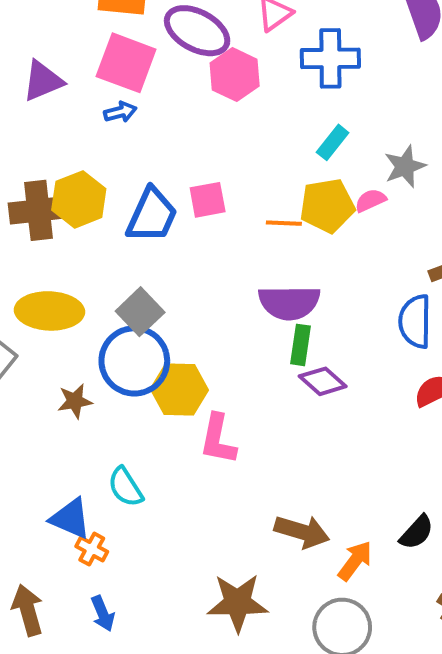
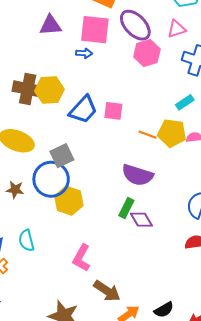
pink square: (126, 63) -> (95, 30), turned -32
green rectangle: (300, 345) -> (126, 208), moved
pink L-shape: (218, 439) -> (81, 258), moved

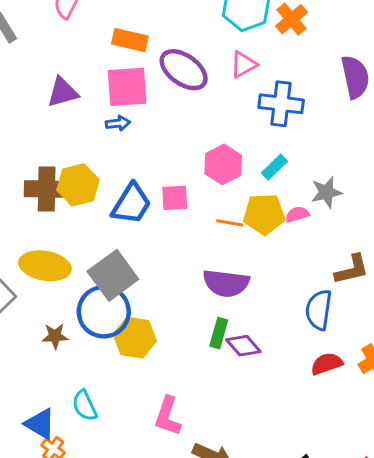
pink hexagon: (147, 53) -> (223, 164), moved
gray square: (62, 156) -> (113, 275), size x1.4

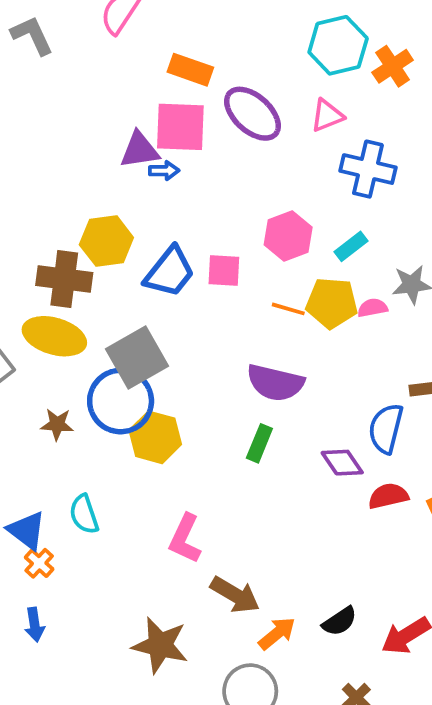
purple triangle: (63, 92) -> (139, 150), moved
brown cross: (47, 189) -> (64, 279), moved
purple diamond: (243, 346) -> (342, 463), moved

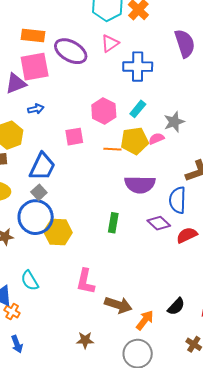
blue arrow: (164, 171) -> (36, 109), moved
blue trapezoid: (170, 272) -> (42, 167), moved
gray square: (137, 357) -> (39, 192), size x0.5
purple semicircle: (275, 383) -> (140, 184), moved
brown star: (160, 645) -> (85, 340), size x0.6

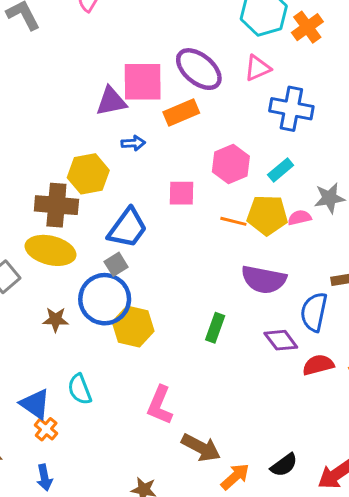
orange rectangle: (33, 36) -> (181, 112), moved, turned -40

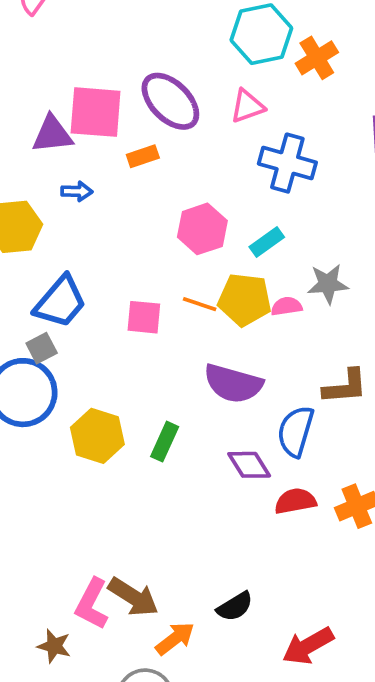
orange rectangle: (181, 112) -> (143, 156), size x0.7
pink square: (182, 193) -> (144, 317), moved
yellow hexagon: (133, 326) -> (97, 436), moved
pink L-shape: (160, 405) -> (92, 604), moved
black semicircle: (284, 465) -> (235, 607), moved

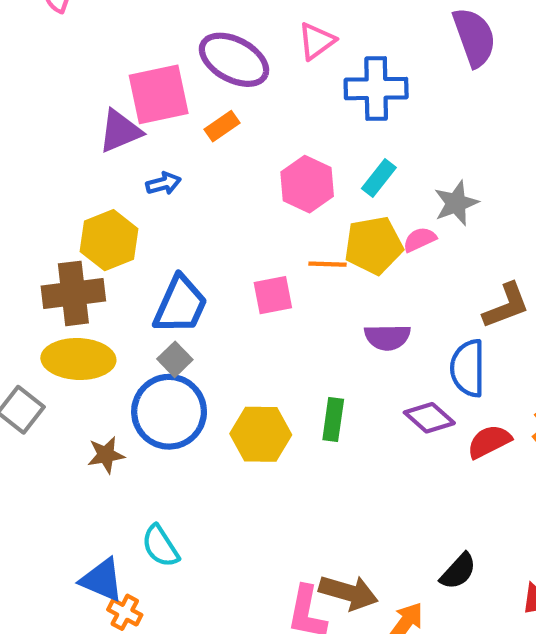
purple semicircle: (233, 384) -> (387, 337), size x0.7

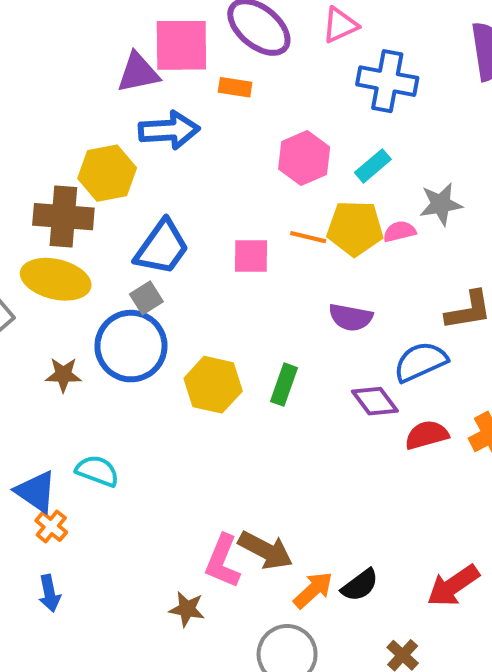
orange rectangle: (222, 126) -> (235, 87), turned 32
blue arrow: (163, 183) -> (169, 130), size x1.8
blue semicircle: (468, 368) -> (420, 362), turned 54
cyan semicircle: (160, 546) -> (97, 471), turned 132
black semicircle: (458, 571) -> (360, 585), moved

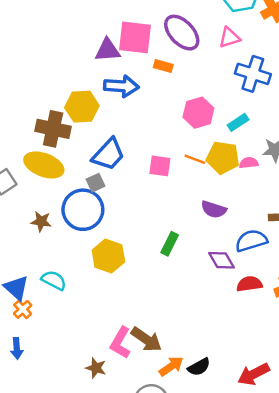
yellow hexagon: (213, 385) -> (108, 256), moved

